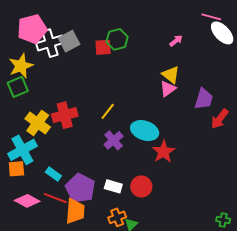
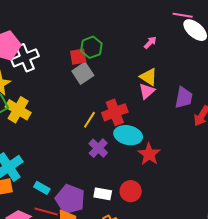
gray square: (69, 41) -> (83, 73), moved
red cross: (65, 115) -> (115, 112), moved
yellow cross: (38, 123) -> (18, 110), moved

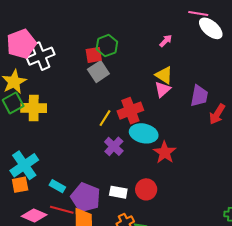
yellow cross: (18, 110) -> (34, 108), turned -30

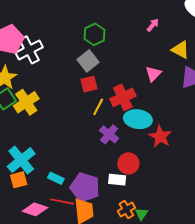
red square: (94, 55) -> (89, 84), moved
yellow triangle: (164, 75) -> (180, 50), moved
yellow cross: (34, 108) -> (26, 102), turned -30
red circle: (146, 189) -> (128, 163), moved

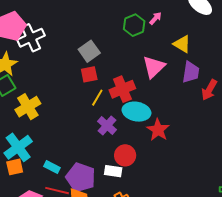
green hexagon: (95, 34) -> (134, 25), moved
pink triangle: (153, 74) -> (154, 67), size x1.4
yellow cross: (26, 102) -> (28, 107), moved

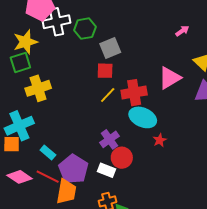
green hexagon: (134, 25) -> (85, 29), moved
purple cross: (107, 125) -> (109, 139), moved
red star: (158, 130) -> (160, 140), size x0.6

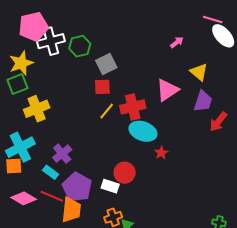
purple cross: (109, 139) -> (62, 154), moved

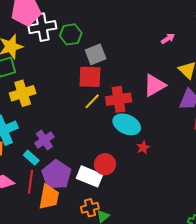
red square: (102, 87) -> (90, 77), size x1.4
white rectangle: (110, 186) -> (89, 176), size x1.4
red line: (52, 196) -> (30, 182), turned 70

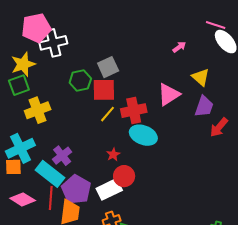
green hexagon: (71, 34) -> (80, 81), moved
red star: (143, 147) -> (113, 154), moved
cyan rectangle: (31, 158) -> (50, 174), size x1.8
white rectangle: (89, 176) -> (109, 189), turned -45

